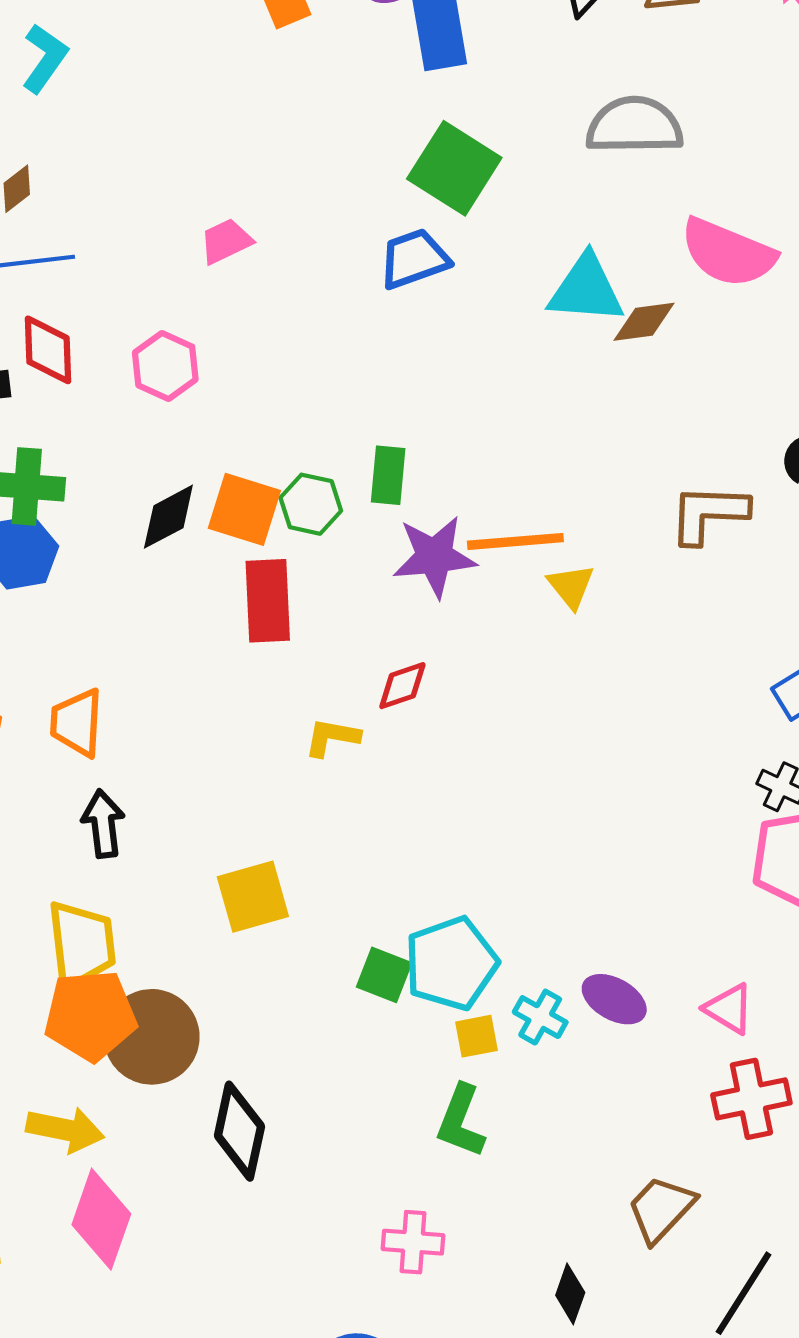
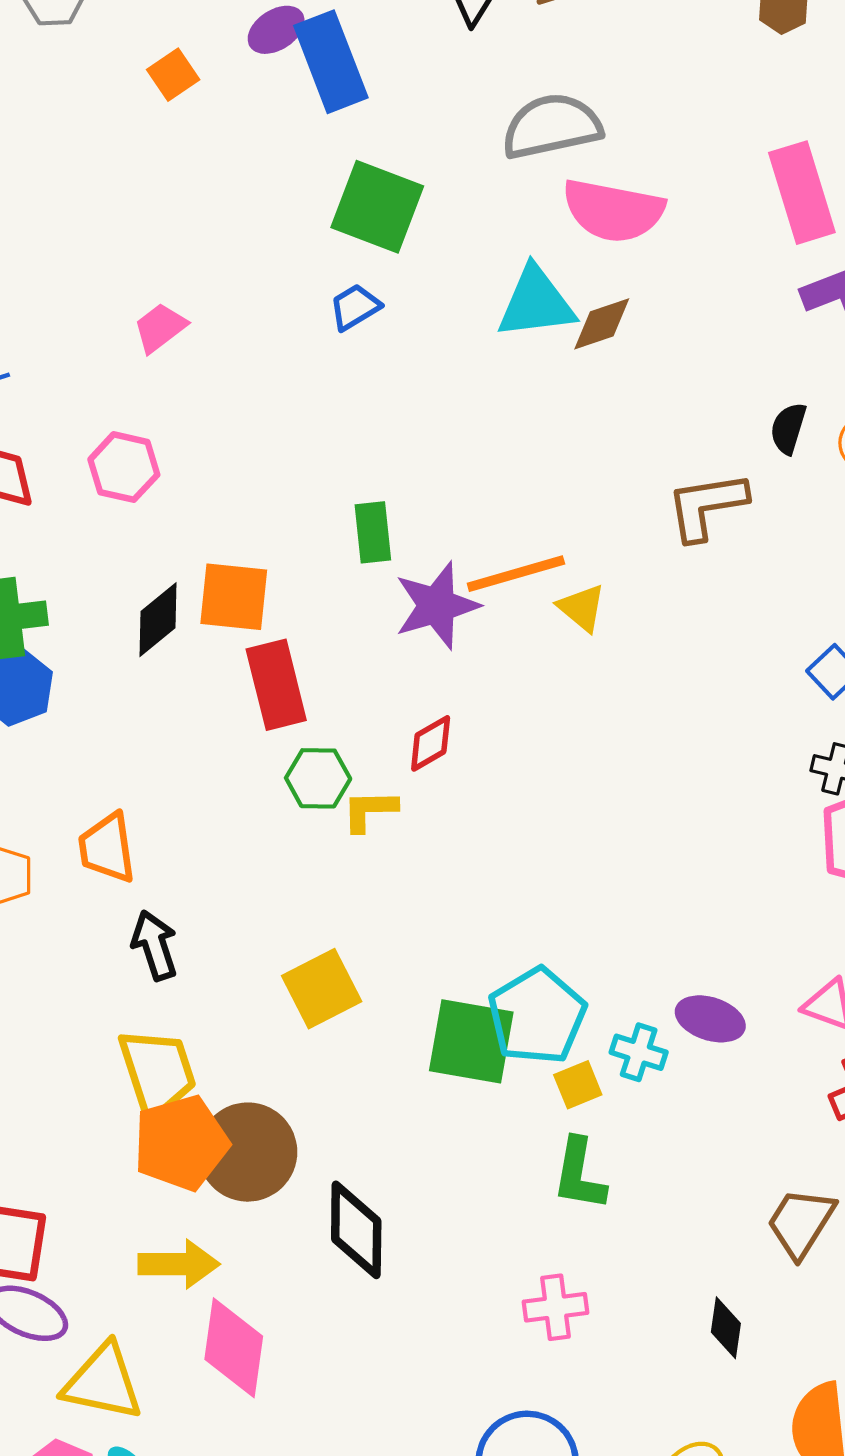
pink semicircle: (728, 253) -> (613, 210), moved
blue trapezoid: (414, 259) -> (355, 307), size x0.7
green hexagon: (311, 504) -> (318, 778), moved
green square: (384, 975) -> (471, 1041), size x1.6

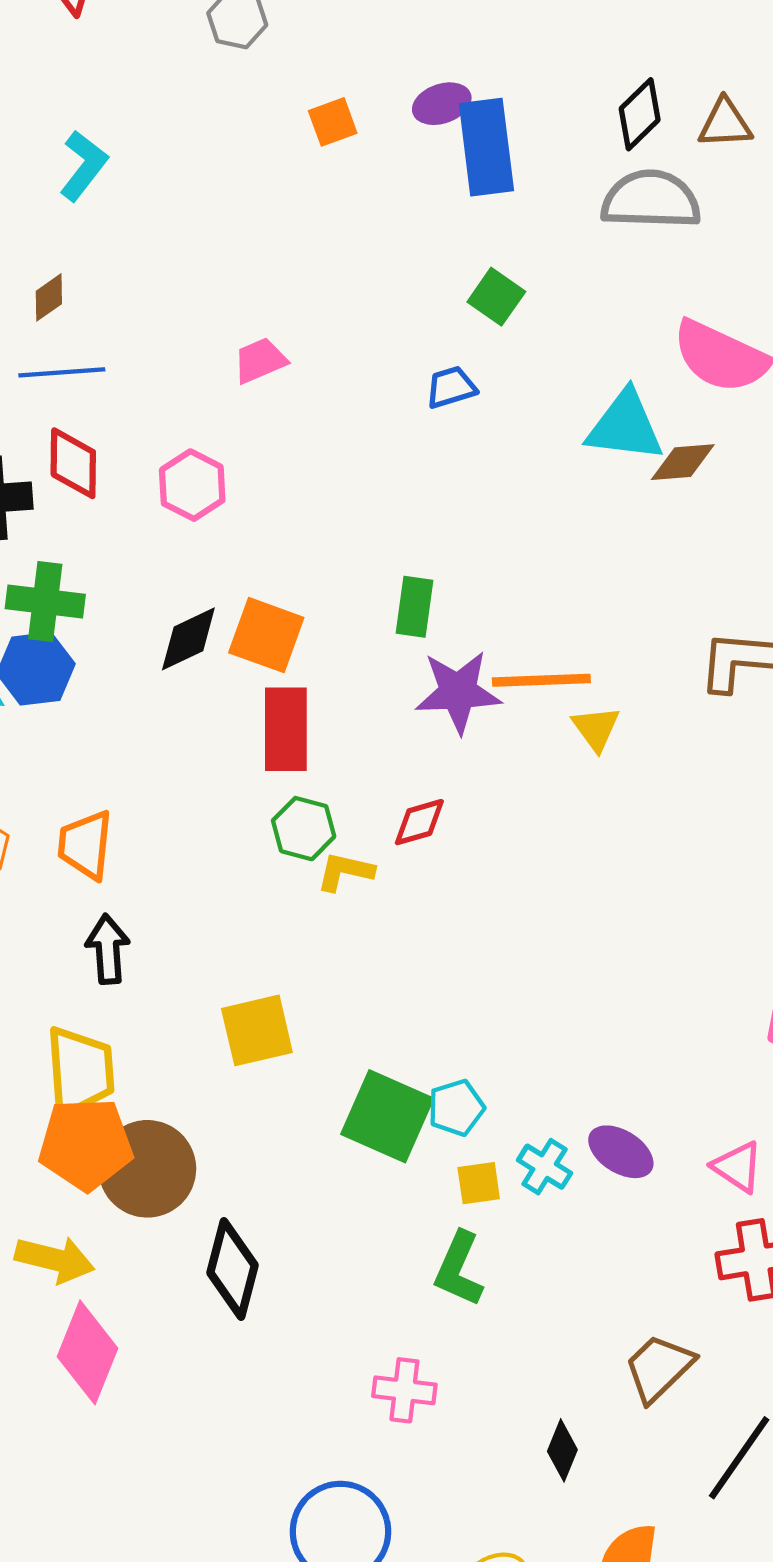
gray semicircle: (552, 126) -> (651, 200), moved
green square: (377, 207) -> (496, 297), size x0.6
cyan pentagon: (537, 1016) -> (456, 1108), size x0.6

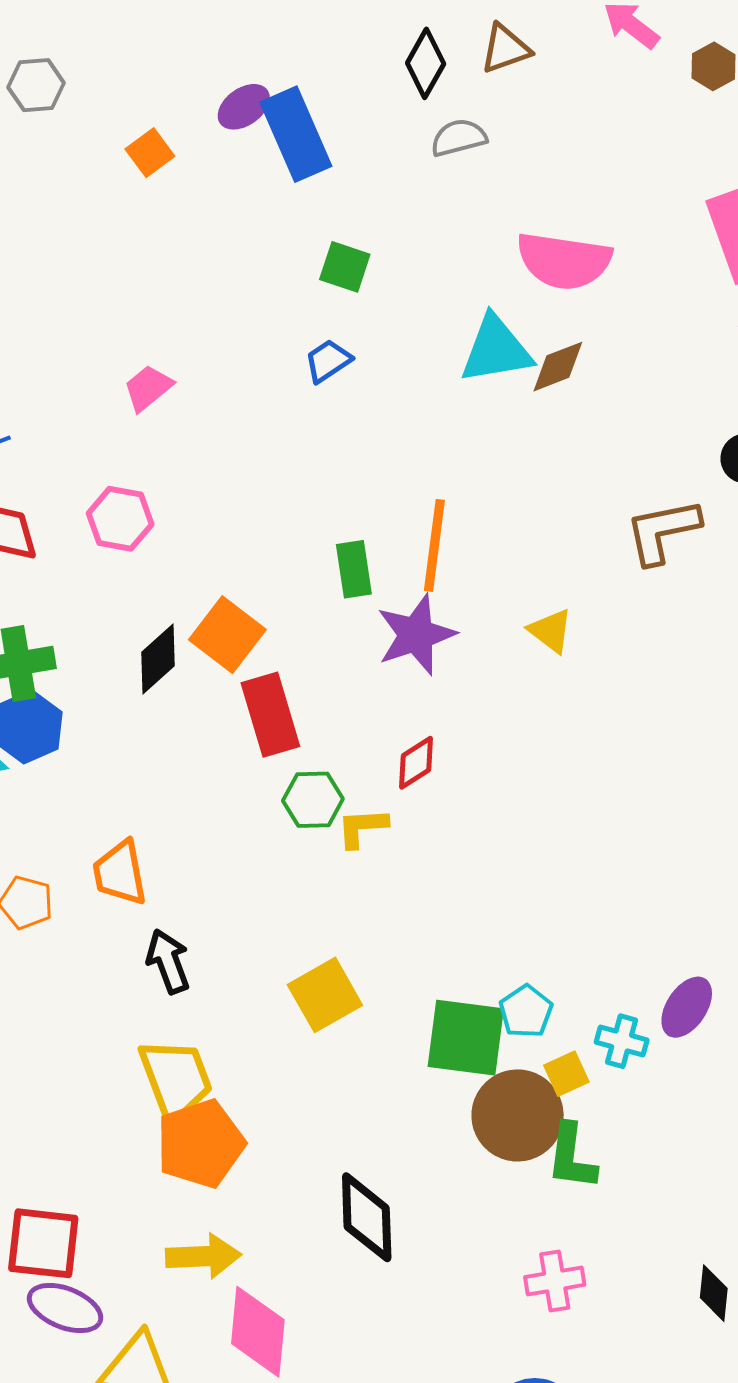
gray semicircle: (651, 200) -> (459, 138), size x0.6
orange square: (266, 635) -> (227, 635), turned 34
orange line: (541, 680) -> (434, 545), moved, turned -64
purple ellipse: (621, 1152) -> (687, 1007), turned -72
brown circle: (147, 1169) -> (518, 1115), moved

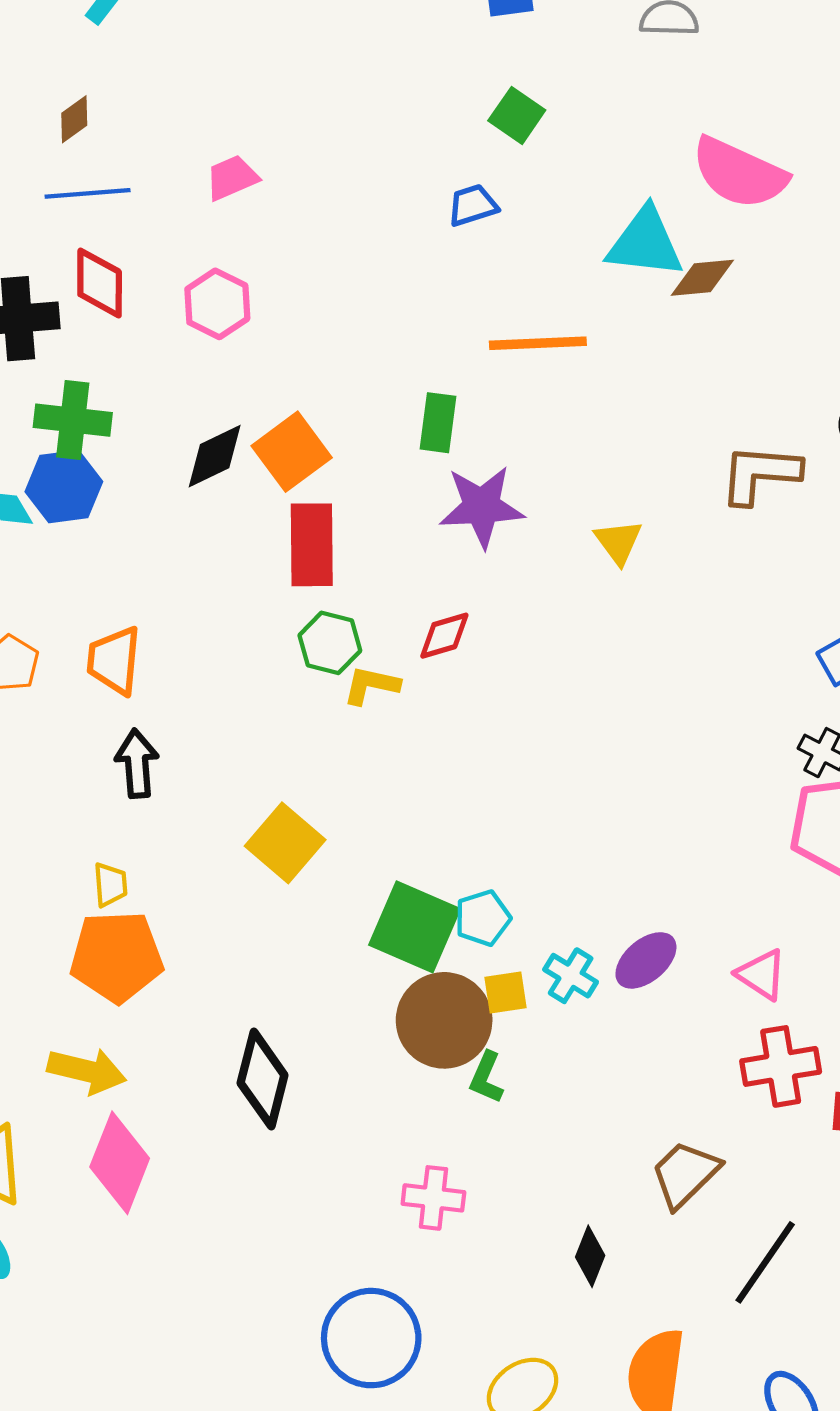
pink trapezoid: (148, 388) -> (232, 178), moved
orange line: (434, 545) -> (538, 343), moved, turned 64
yellow square: (325, 995) -> (285, 843), turned -36
yellow trapezoid: (176, 1079) -> (110, 885), size x0.5
green L-shape: (571, 1157) -> (486, 1078), size x0.7

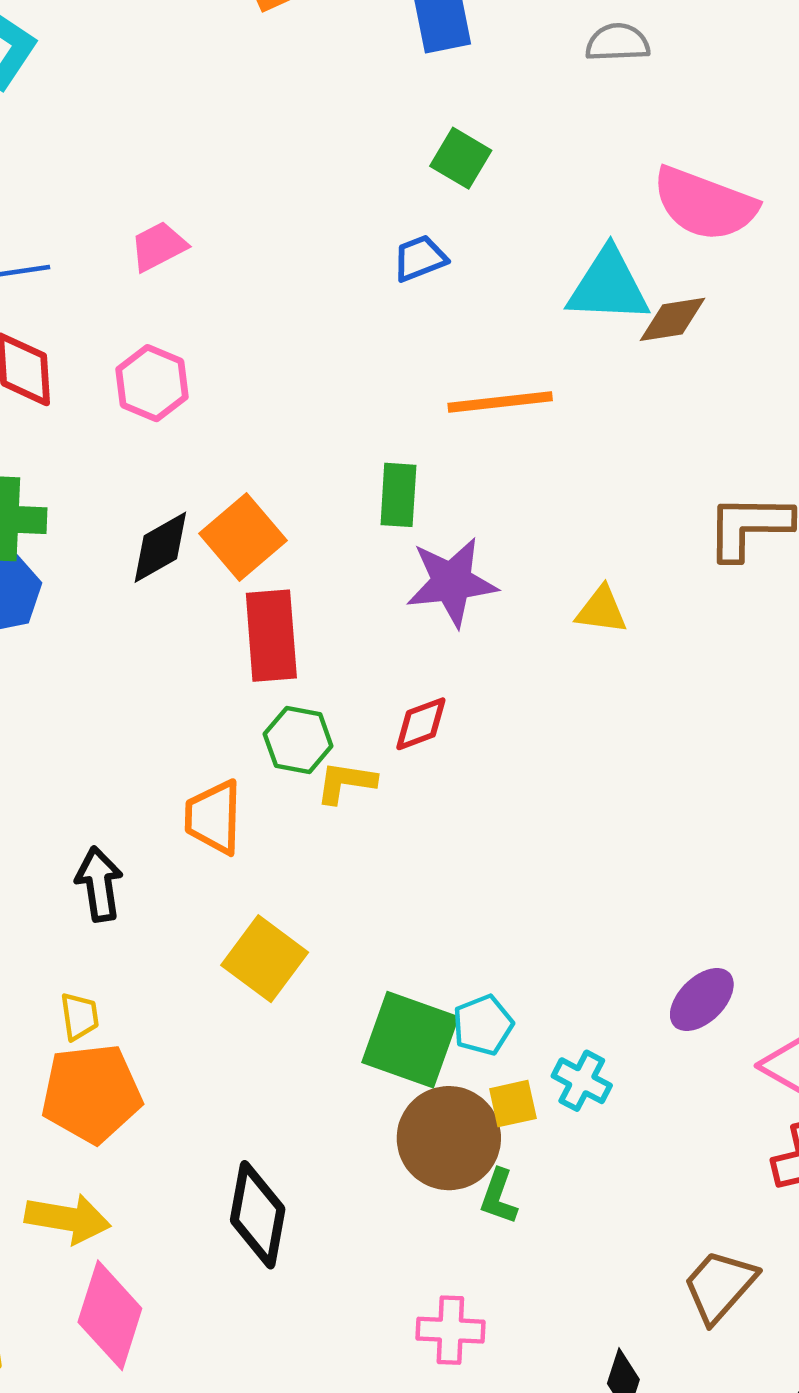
yellow triangle: (618, 542) -> (601, 610), turned -42
orange trapezoid: (114, 660) -> (214, 817), moved
purple ellipse: (646, 960) -> (702, 1000), moved

